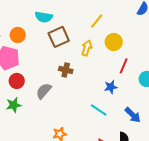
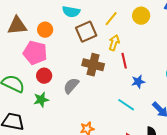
yellow line: (97, 21) -> (111, 19), moved
yellow circle: (114, 42) -> (141, 16), moved
red line: (124, 66) -> (124, 61), moved, turned -35
brown cross: (66, 70) -> (93, 65), size x1.5

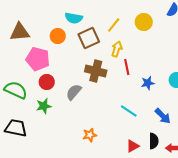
orange circle: (45, 30) -> (58, 36), moved
blue star: (138, 82) -> (148, 83), moved

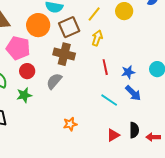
orange circle: (58, 36) -> (38, 25), size x1.5
red line: (127, 67) -> (105, 67), moved
brown cross: (96, 71) -> (64, 54), moved
blue arrow: (163, 116) -> (133, 93), moved

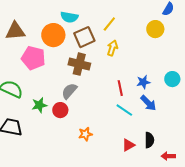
yellow circle: (124, 11) -> (155, 29), moved
red line: (105, 67) -> (120, 88), moved
red circle: (27, 71) -> (60, 110), moved
red arrow: (153, 137) -> (168, 156), moved

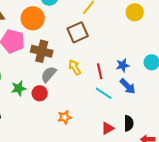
brown square: (84, 37) -> (78, 32), moved
yellow arrow: (112, 48) -> (75, 67), moved, turned -49
brown cross: (79, 64) -> (42, 51), moved

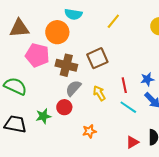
brown square: (78, 32) -> (97, 58), moved
yellow arrow: (75, 67) -> (99, 93), moved
green star: (19, 88) -> (43, 116), moved

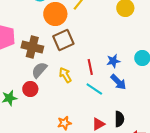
orange circle: (57, 32) -> (55, 14), moved
orange star: (89, 131) -> (64, 123), moved

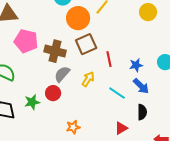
red line: (90, 67) -> (109, 59), moved
yellow arrow: (65, 75) -> (88, 79), turned 63
black semicircle: (119, 119) -> (142, 112), moved
orange star: (64, 123) -> (73, 127), moved

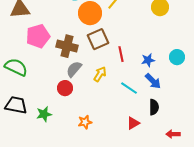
pink pentagon: (26, 41) -> (38, 36), turned -30
green star: (32, 102) -> (44, 114), moved

